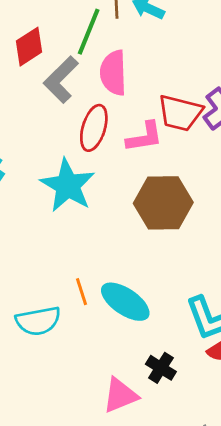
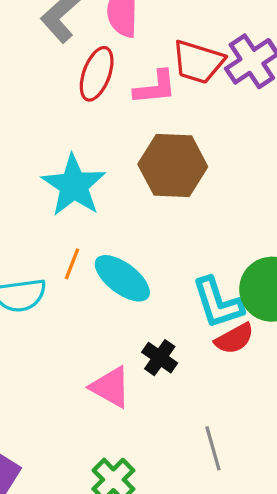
cyan star: (68, 185) -> (74, 185), moved
orange line: (81, 292) -> (72, 264), turned 36
pink triangle: (120, 395) -> (111, 387), turned 48

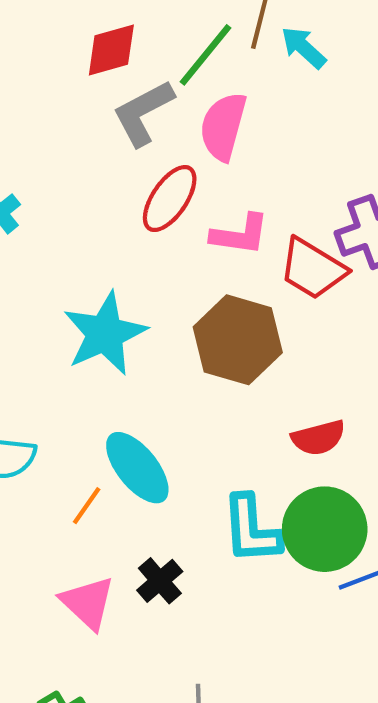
red trapezoid: (198, 62) -> (313, 269), moved
orange line: (72, 264) -> (87, 506), moved
red semicircle: (234, 339) -> (318, 438), moved

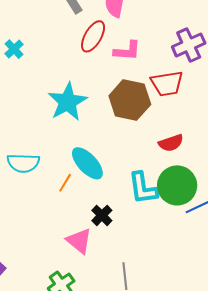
red trapezoid: (313, 269) -> (167, 84), moved, turned -36
pink triangle: (88, 603) -> (79, 241), moved

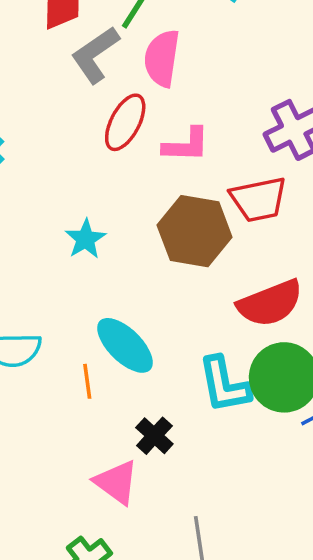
cyan star: (68, 102) -> (85, 239), size x0.6
red semicircle: (171, 143) -> (270, 303), size x1.5
orange line: (65, 183) -> (87, 381), turned -36

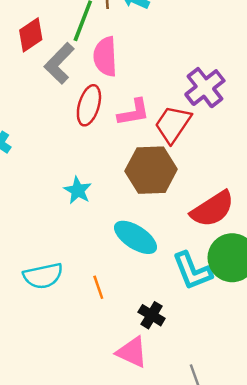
red trapezoid: (259, 199) -> (173, 124), moved, turned 147
cyan ellipse: (125, 345) -> (136, 237), moved

